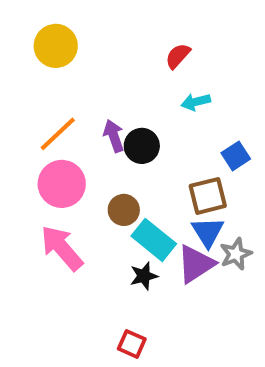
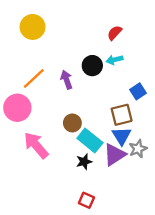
red semicircle: (178, 56) -> (115, 33), moved
black circle: (142, 146) -> (92, 66), moved
pink circle: (62, 184) -> (17, 108), moved
red square: (132, 344) -> (86, 200), moved

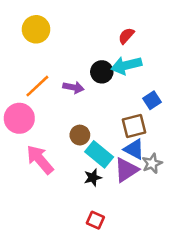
cyan arrow: (115, 60) -> (126, 65), size x1.6
purple arrow: (67, 80) -> (73, 87), turned 120
blue triangle: (122, 136) -> (134, 149), turned -30

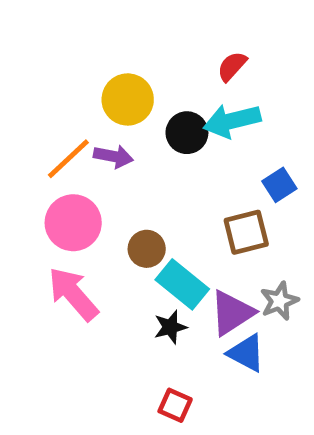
yellow circle: (36, 29) -> (128, 99), moved
purple arrow: (73, 87) -> (113, 156), moved
pink circle: (19, 118) -> (73, 223), moved
blue triangle: (134, 149) -> (246, 353), moved

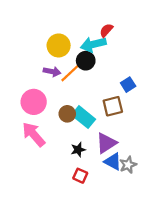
cyan arrow: (232, 121) -> (93, 44), moved
orange line: (68, 159) -> (71, 73), moved
cyan rectangle: (182, 284) -> (84, 117), moved
gray star: (279, 301) -> (128, 165), moved
red square: (175, 405) -> (80, 176), moved

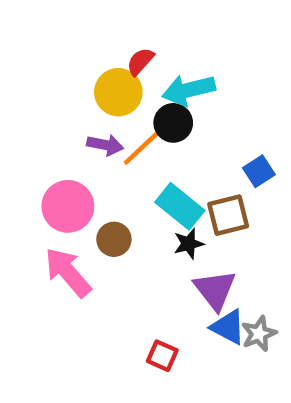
red semicircle: (106, 30) -> (140, 61), moved
brown circle: (67, 114) -> (114, 239), moved
cyan rectangle: (84, 117) -> (180, 206), moved
purple triangle: (106, 143) -> (215, 290), turned -35
black star: (78, 150) -> (189, 244), moved

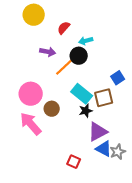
cyan arrow: (189, 90) -> (86, 41), size x0.6
yellow circle: (118, 92) -> (34, 15), moved
purple arrow: (105, 145) -> (48, 52), moved
purple triangle: (215, 290) -> (98, 132), turned 40

